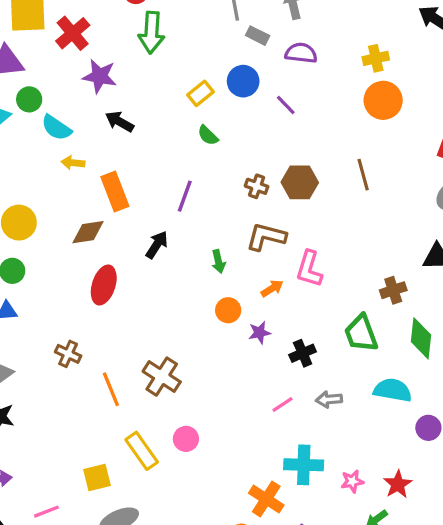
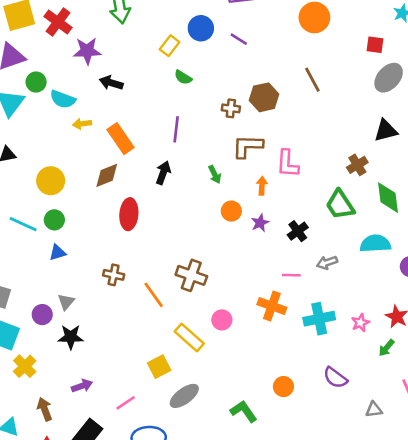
orange arrow: (272, 288) -> (262, 186), turned -42
pink line: (282, 405) -> (291, 275), turned 48
orange cross: (266, 499) -> (272, 306), moved

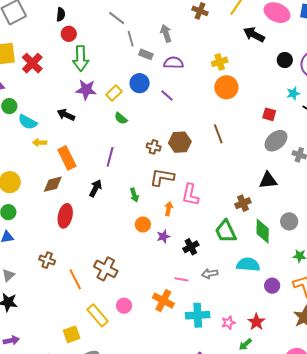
purple star: (87, 51) -> (86, 90), moved

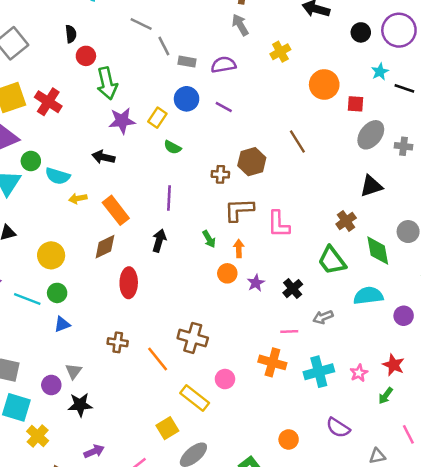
gray arrow: (166, 33) -> (240, 25), moved
orange circle: (226, 87) -> (324, 84), moved
orange arrow: (169, 209) -> (239, 248), moved

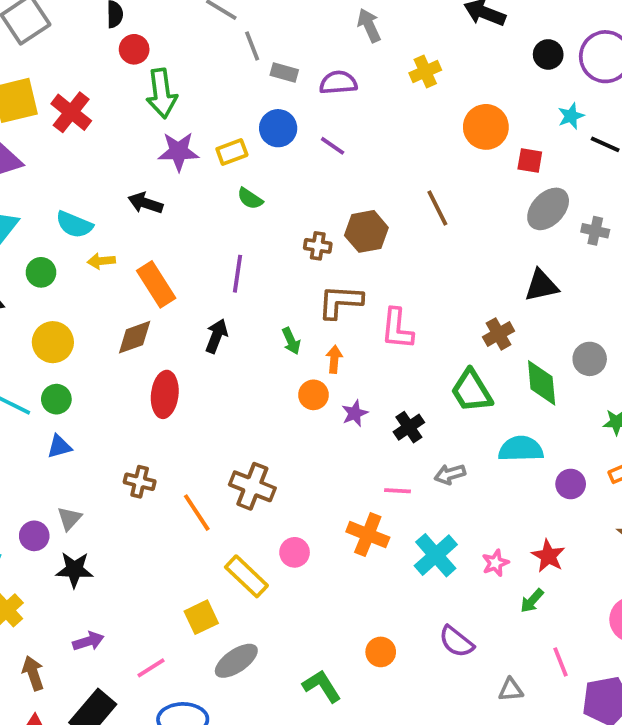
yellow rectangle: (157, 118) -> (232, 152), turned 30
green circle: (31, 161) -> (41, 272), moved
cyan cross: (319, 372) -> (436, 555), turned -32

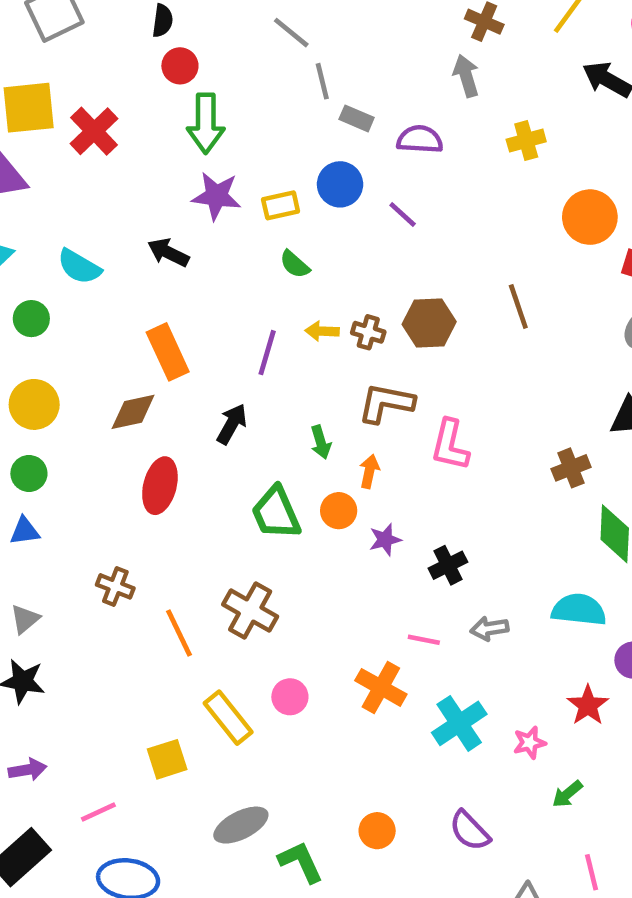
yellow arrow: (101, 261) -> (322, 331), moved
green trapezoid: (471, 391) -> (276, 513), moved
red star: (548, 556) -> (588, 705), moved
gray ellipse: (236, 661) -> (241, 825), moved

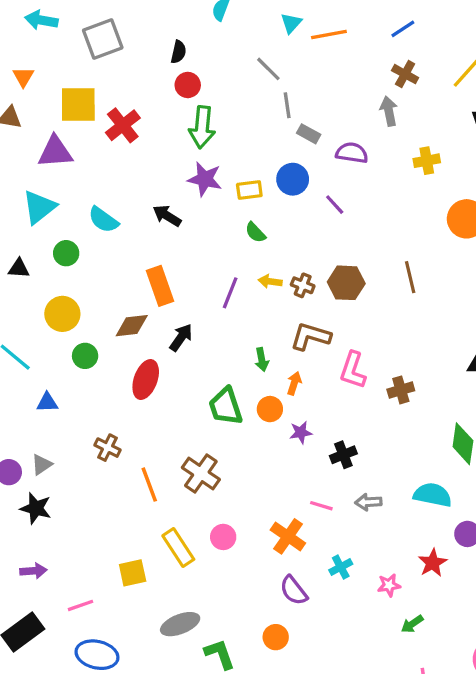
black arrow: (232, 424) -> (181, 337), moved
brown cross: (571, 468) -> (401, 390), moved
green circle: (29, 473) -> (85, 356), moved
cyan cross: (459, 723) -> (341, 567), size x0.6
purple semicircle: (470, 831) -> (294, 590), moved

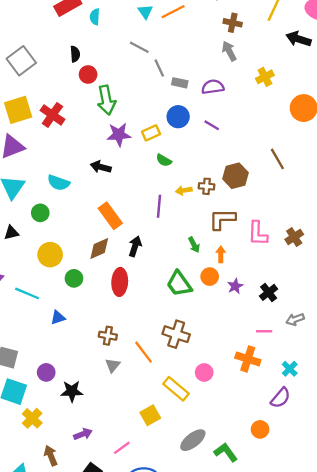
gray triangle: (42, 464) -> (113, 365), moved
purple semicircle: (294, 590) -> (281, 398), moved, turned -85

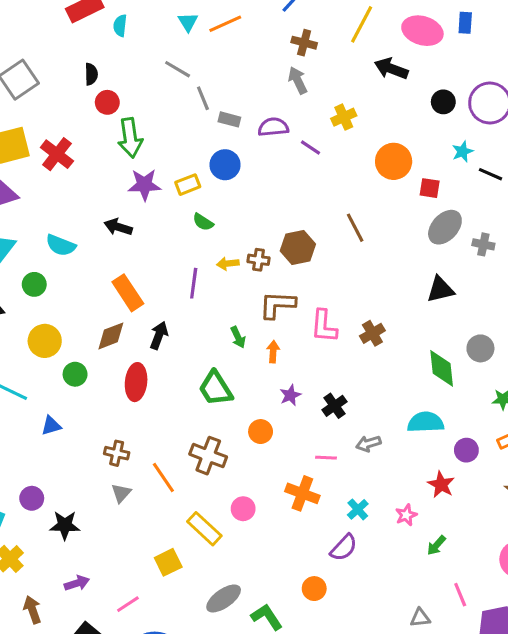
purple line: (212, 125) -> (310, 147), moved
orange circle: (210, 277) -> (261, 432), moved

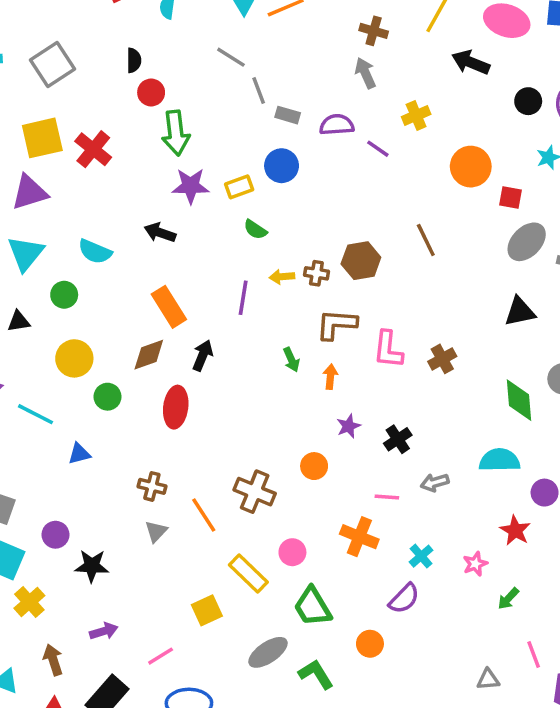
green trapezoid: (216, 388) -> (313, 607), moved

